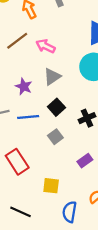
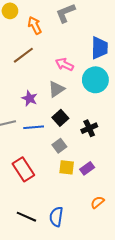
pink arrow: (46, 46) -> (65, 64), moved
yellow square: (51, 186) -> (67, 167), moved
blue semicircle: (70, 212) -> (56, 217), moved

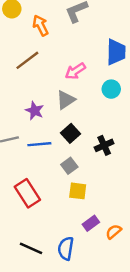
pink arrow: (65, 64) -> (75, 71), turned -60
cyan circle: (95, 80) -> (111, 89), size x0.6
purple rectangle: (87, 168) -> (91, 223), moved

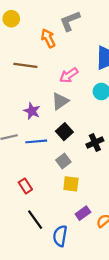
orange arrow: (41, 26) -> (48, 38), moved
brown line: (27, 60) -> (25, 65), turned 45
red rectangle: (27, 193) -> (25, 186), size x0.6
black line: (31, 248) -> (35, 220), moved, turned 30

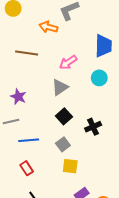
orange arrow: (48, 38) -> (48, 27), turned -48
purple star: (32, 111) -> (18, 97), moved
blue line: (36, 141) -> (29, 140), moved

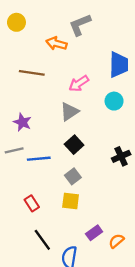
black cross: (93, 127) -> (121, 156), moved
blue line: (29, 140) -> (39, 159), moved
yellow square: (70, 166) -> (71, 201), moved

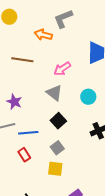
cyan circle: (114, 101) -> (88, 97), moved
gray triangle: (69, 112) -> (54, 93), turned -48
red rectangle: (32, 203) -> (24, 155), moved

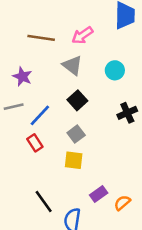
brown line: (22, 60) -> (41, 38), moved
blue line: (28, 133) -> (40, 115), turned -42

